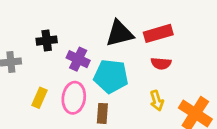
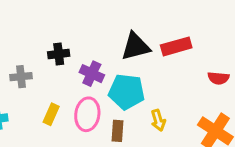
red semicircle: (161, 63) -> (218, 78), moved
yellow arrow: (157, 101) -> (158, 120), moved

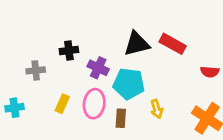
red rectangle: (176, 46) -> (173, 44), turned 45

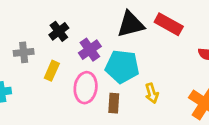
black cross: (69, 50) -> (59, 31), turned -30
purple cross: (98, 68) -> (90, 50), turned 30
yellow rectangle: (62, 104) -> (52, 71), moved

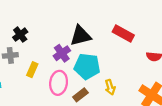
black triangle: (131, 24) -> (80, 36), moved
black cross: (59, 31) -> (20, 35), moved
brown rectangle: (114, 103) -> (80, 95), turned 48

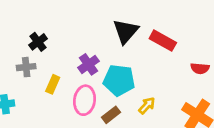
black triangle: (80, 36) -> (126, 31), moved, turned -35
yellow arrow: (110, 87) -> (147, 106), turned -120

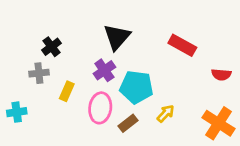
black triangle: (126, 31) -> (117, 37), moved

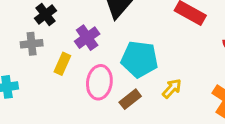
purple cross: (104, 70) -> (87, 38), moved

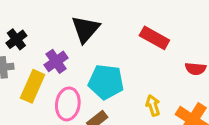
yellow rectangle: (62, 64) -> (33, 86), size x1.5
yellow arrow: (172, 88) -> (153, 105), moved, turned -60

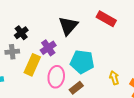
red rectangle: (154, 38) -> (106, 19), moved

